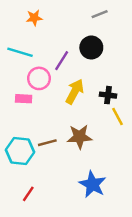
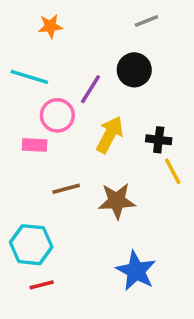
brown line: (47, 143) -> (66, 189), moved
cyan hexagon: (20, 151) -> (31, 245), moved
red line: (28, 194) -> (42, 285), turned 42

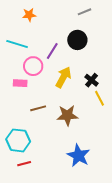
black cross: (159, 140) -> (91, 80), turned 32

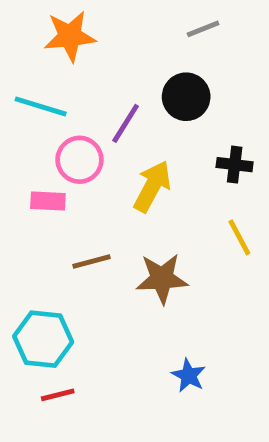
orange star: (29, 15) -> (70, 36), size x1.5
black cross: (91, 80) -> (235, 165), moved, turned -32
blue star: (78, 156) -> (189, 375), size x0.6

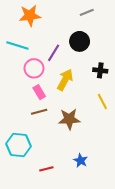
pink rectangle: (48, 201) -> (39, 92), moved, turned 56
red line: (58, 395) -> (46, 169), moved

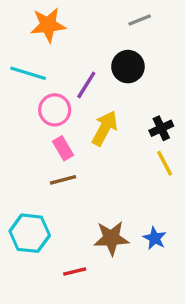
black cross: (100, 70) -> (161, 128), moved, turned -32
brown star: (69, 119) -> (111, 238), moved
blue star: (81, 160) -> (155, 238), moved

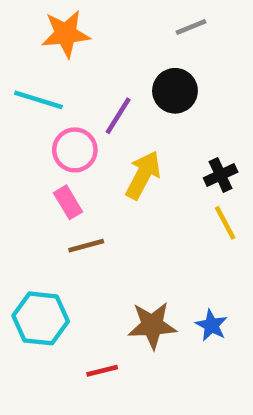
pink rectangle: (63, 148) -> (68, 202), moved

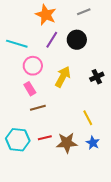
orange star: (66, 34) -> (46, 15), moved, turned 30
purple line: (118, 116) -> (52, 40), moved
yellow line: (225, 223) -> (88, 118), moved
red line: (102, 371) -> (45, 138), moved

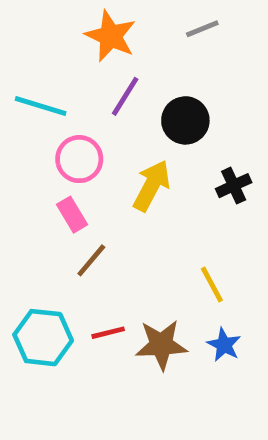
black circle: (77, 40) -> (185, 120), moved
brown line: (38, 108) -> (91, 260), turned -35

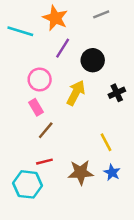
cyan line: (41, 106) -> (20, 31), moved
red line: (108, 333) -> (44, 162), moved
cyan hexagon: (43, 338) -> (28, 184), moved

